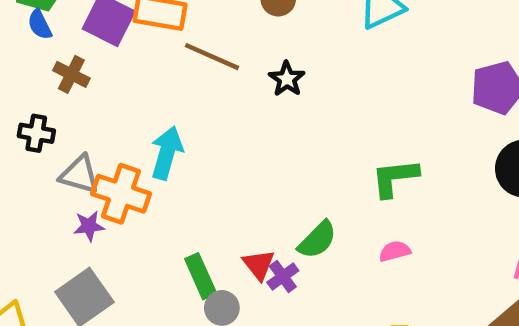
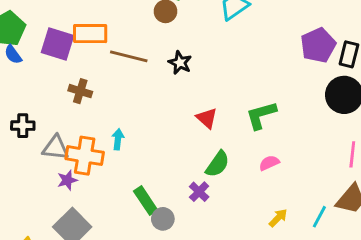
brown cross: (71, 74) -> (80, 91), moved
cyan arrow: (167, 153) -> (118, 139), moved, size x0.6
red triangle: (259, 265) -> (207, 118), moved

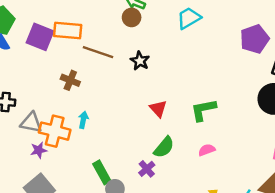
purple pentagon: (318, 45) -> (254, 39), moved
brown cross: (80, 91) -> (70, 80), moved

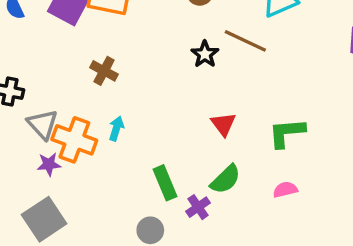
brown line: (98, 52) -> (245, 41), moved
gray triangle: (31, 123) -> (42, 124), turned 30
green rectangle: (102, 172) -> (165, 183), moved

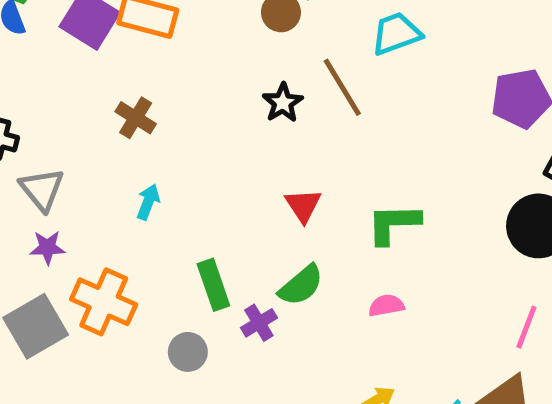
brown line: (245, 41) -> (342, 87), turned 30
orange cross: (74, 140) -> (104, 302), moved

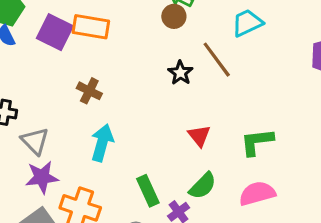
cyan arrow: (148, 202) -> (102, 143), size x1.6
purple star: (48, 248) -> (42, 177), size x1.5
pink semicircle: (386, 305) -> (257, 193), size x1.6

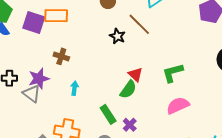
cyan arrow: (102, 143) -> (74, 88), size x0.6
purple star: (42, 177) -> (39, 79), moved
green semicircle: (203, 186) -> (128, 90), moved

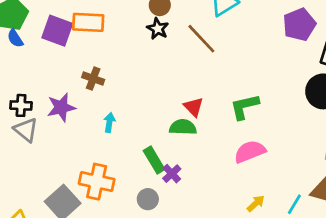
black star: (117, 36) -> (158, 29), moved
green semicircle: (128, 90) -> (183, 127), turned -126
gray triangle: (32, 94) -> (26, 130), moved
purple cross: (130, 125) -> (172, 174), moved

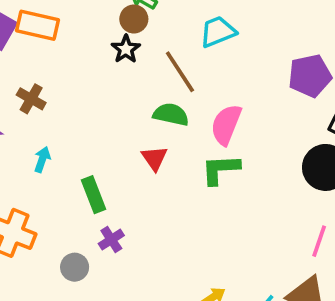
green semicircle: (183, 127) -> (171, 114), moved
pink semicircle: (250, 152) -> (226, 125), moved, turned -56
green rectangle: (154, 160) -> (93, 195), moved

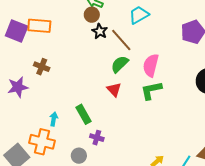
black star: (126, 49) -> (100, 31), moved
green semicircle: (171, 114) -> (120, 64), turned -48
cyan arrow: (42, 159) -> (54, 119), moved
purple cross: (111, 240) -> (97, 138), turned -32

